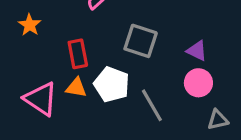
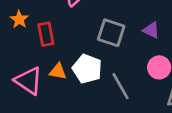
purple triangle: (197, 51) -> (151, 30), moved
red rectangle: (78, 54) -> (46, 34), moved

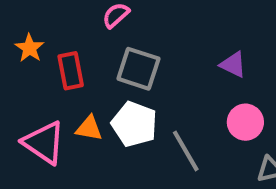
gray square: (111, 33) -> (138, 69), moved

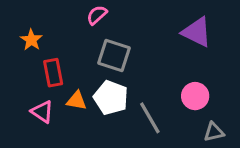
purple triangle: (233, 65) -> (197, 32), moved, size x1.5
red rectangle: (71, 71) -> (53, 73), moved
pink triangle: (44, 143) -> (42, 112), size x0.7

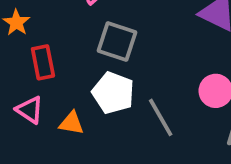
orange triangle: (77, 101) -> (71, 123), moved

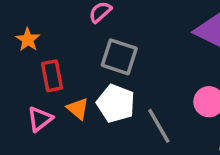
pink triangle: (30, 110) -> (40, 119), turned 48
orange triangle: (71, 123) -> (78, 109), moved, turned 30

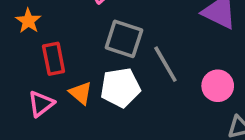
white pentagon: (116, 103) -> (120, 88), turned -30
gray line: (159, 126) -> (165, 64), moved

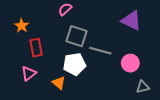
gray line: (165, 64) -> (100, 51), turned -45
orange triangle: (81, 93) -> (59, 83), moved

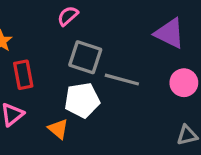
pink circle: (130, 63) -> (184, 83), moved

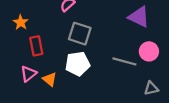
gray line: (122, 80) -> (124, 61), moved
orange triangle: (58, 129) -> (50, 79), moved

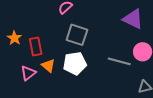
orange star: (21, 22) -> (14, 38), moved
orange triangle: (50, 79) -> (48, 66), moved

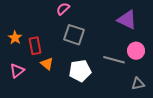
white pentagon: (75, 63) -> (80, 71), moved
pink triangle: (28, 73) -> (17, 71), moved

